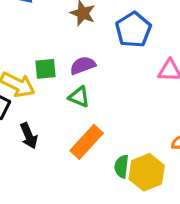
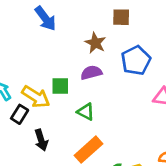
purple semicircle: (83, 65) -> (91, 73), moved

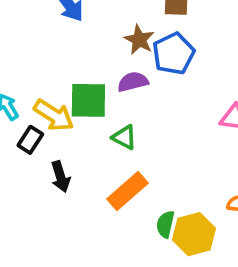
blue pentagon: (136, 60) -> (174, 54), moved
green square: (60, 86) -> (88, 100), size x1.5

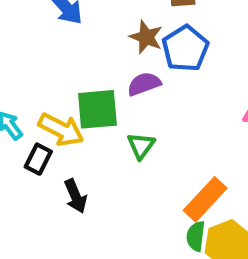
green triangle: (124, 137) -> (141, 146), turned 44
orange rectangle: (127, 191) -> (205, 199), moved

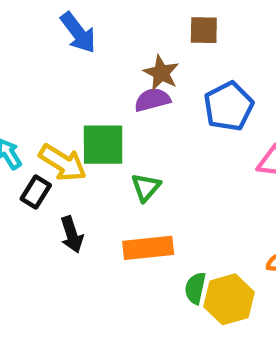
blue pentagon: (185, 48) -> (229, 106), moved
purple semicircle: (144, 84) -> (152, 100), moved
orange rectangle: (205, 199) -> (148, 248), moved, turned 36

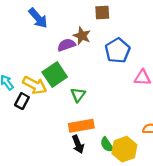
purple semicircle: (152, 100) -> (66, 45), moved
green square: (103, 145) -> (55, 75), turned -30
black arrow: (72, 235) -> (78, 144), moved
green semicircle: (195, 288) -> (107, 145), turned -42

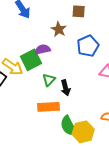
purple semicircle: (66, 45) -> (43, 49), moved
black arrow: (78, 144) -> (66, 88), moved
green semicircle: (107, 145) -> (68, 126), size x1.5

